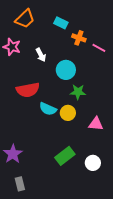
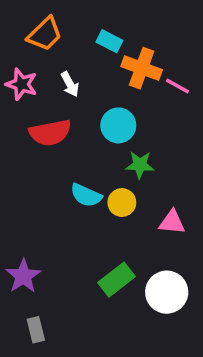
orange cross: (79, 38) -> (142, 68), size x1.5
white arrow: (41, 55) -> (70, 84), moved
red semicircle: (28, 90) -> (50, 133), moved
white circle: (93, 163) -> (167, 292), size x1.5

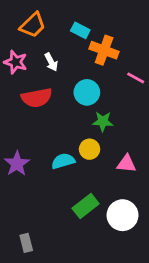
pink line: (177, 86) -> (136, 78), moved
cyan semicircle: (86, 195) -> (63, 161), moved, turned 140
purple star: (23, 276) -> (17, 164), moved

